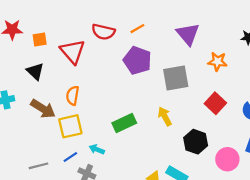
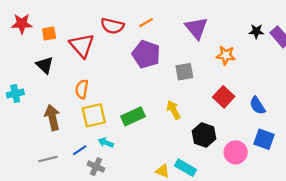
gray square: (176, 78) -> (184, 72), size x0.7
brown arrow: (43, 109) -> (52, 118), moved, turned -135
yellow square: (70, 126) -> (94, 115), moved

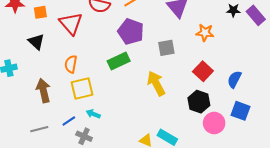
blue semicircle: (257, 106) -> (234, 79), turned 60
yellow arrow: (173, 110) -> (156, 83), size x1.4
green rectangle: (133, 116) -> (119, 61), moved
black hexagon: (204, 135) -> (199, 102), moved

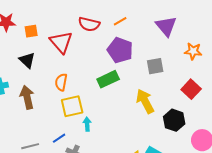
brown arrow: (43, 91) -> (27, 97), moved
black hexagon: (199, 102) -> (174, 120), moved
cyan arrow: (93, 114) -> (87, 124), moved, turned 64

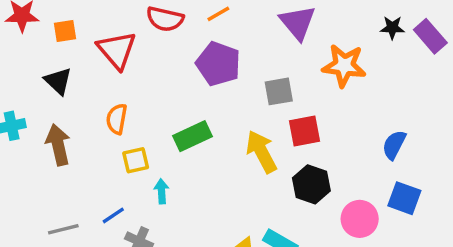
orange star: (193, 51) -> (344, 66), size x1.4
green rectangle: (108, 79) -> (193, 136), moved
red square: (191, 89) -> (304, 131), moved, turned 36
yellow square: (72, 106) -> (136, 160), size x0.7

